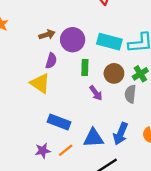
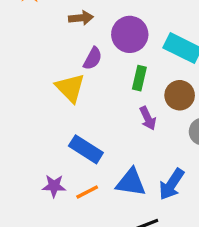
brown arrow: (47, 35) -> (81, 18), moved

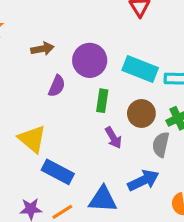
yellow triangle: (70, 88) -> (32, 139), moved
blue arrow: (171, 184) -> (143, 180), moved, turned -144

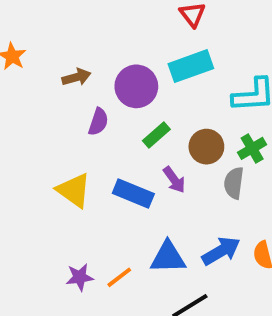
cyan rectangle: (140, 69) -> (191, 66), moved, turned -36
green rectangle: (102, 101) -> (156, 135), turned 45
blue rectangle: (58, 172) -> (133, 193), moved
blue arrow: (143, 180) -> (221, 251), moved

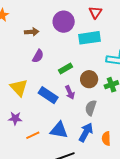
purple circle: (136, 86) -> (64, 22), moved
gray semicircle: (234, 183) -> (91, 108), moved
blue arrow: (221, 251) -> (86, 132), turned -42
purple star: (80, 277) -> (15, 118), moved

